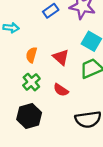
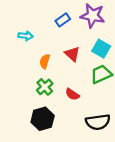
red triangle: (61, 57) -> (72, 54), moved

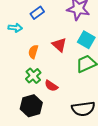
blue rectangle: (63, 20) -> (37, 13), moved
red semicircle: (72, 94) -> (51, 86), moved

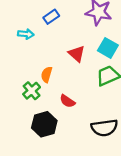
orange semicircle: (33, 52) -> (47, 75), moved
green cross: (33, 76) -> (32, 91), moved

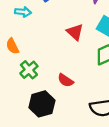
orange semicircle: (47, 75) -> (12, 46), moved, turned -42

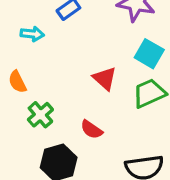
red triangle: (75, 32) -> (105, 78), moved

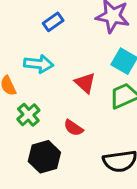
cyan arrow: (32, 34) -> (39, 64), moved, size x1.4

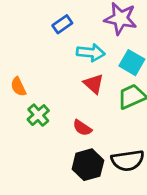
cyan arrow: (39, 64) -> (91, 53), moved
black hexagon: (44, 157) -> (88, 165), moved

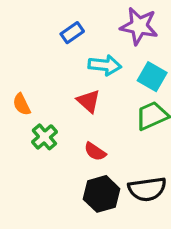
red triangle: (94, 84) -> (88, 101), moved

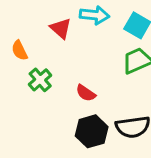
red triangle: (88, 101) -> (61, 28), moved

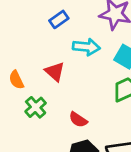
red triangle: (61, 28) -> (55, 72), moved

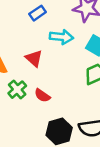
red semicircle: (78, 120) -> (42, 96), moved

